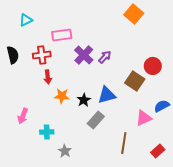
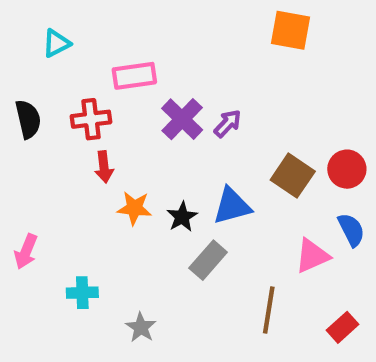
orange square: (134, 14) -> (291, 30), turned -30
red circle: (153, 66) -> (347, 169), moved
blue semicircle: (162, 106) -> (351, 230), turned 91
pink arrow: (23, 116) -> (26, 251), moved
cyan cross: (47, 132) -> (82, 293), moved

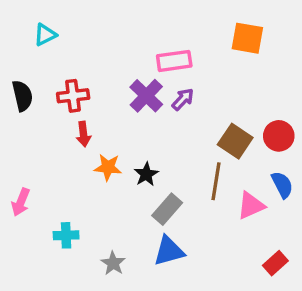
orange square: (291, 30) -> (247, 38), moved
pink rectangle: (134, 76) -> (174, 61), moved
blue triangle: (232, 206) -> (169, 251), moved
brown line: (269, 310) -> (216, 181), moved

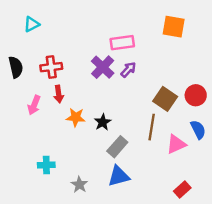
pink arrow: (21, 202) -> (34, 105), moved
red rectangle: (275, 263) -> (182, 190), moved

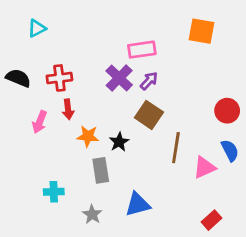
black semicircle: (16, 67) -> (18, 78), turned -55
brown square: (165, 99) -> (149, 115), moved
gray rectangle: (117, 147) -> (101, 170), moved, turned -50

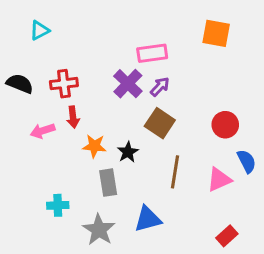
red circle: (227, 111) -> (225, 125), moved
pink arrow: (40, 122) -> (43, 131), turned 50
brown line: (176, 148) -> (175, 172), moved
gray star: (92, 214) -> (99, 230), size x1.5

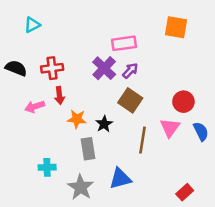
pink triangle: (219, 179) -> (170, 128), moved, turned -30

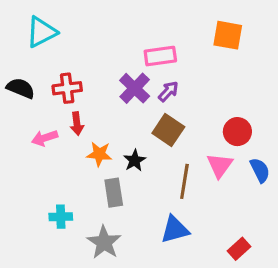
cyan triangle: (32, 25) -> (41, 32), size x1.5
blue triangle: (120, 179) -> (175, 230), moved

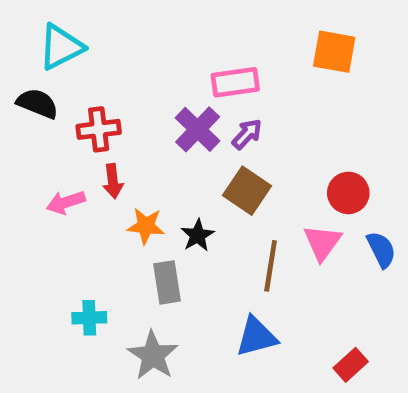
black semicircle: (21, 88) -> (37, 103), moved

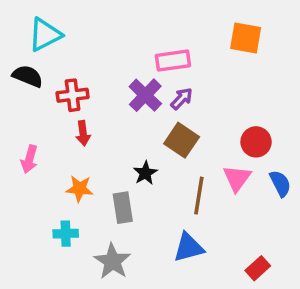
pink arrow: (66, 202) -> (29, 159), moved, turned -56
orange star: (146, 226) -> (80, 189), moved

